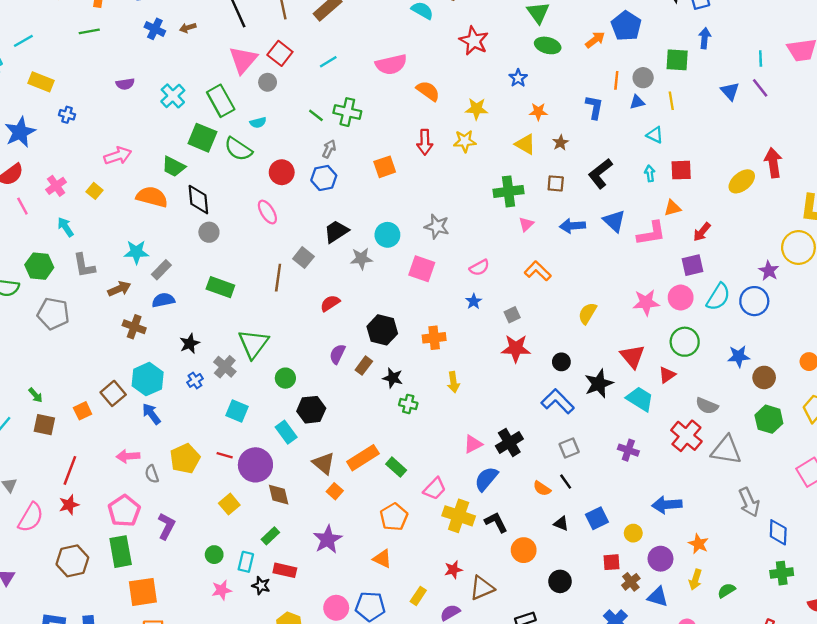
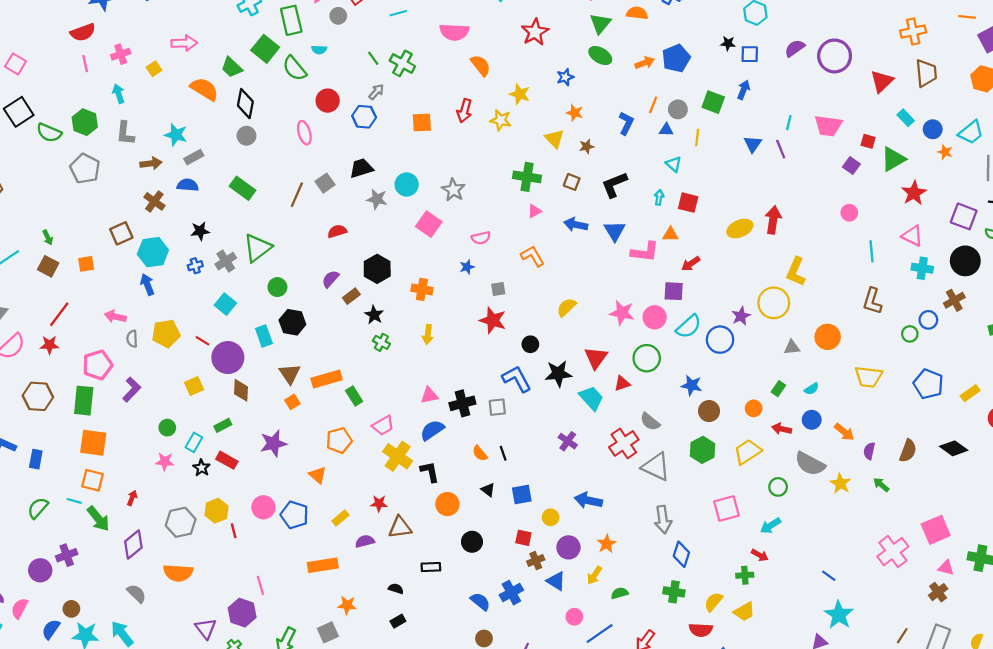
brown square: (113, 393) -> (121, 233), moved
gray square: (569, 448) -> (497, 407), moved

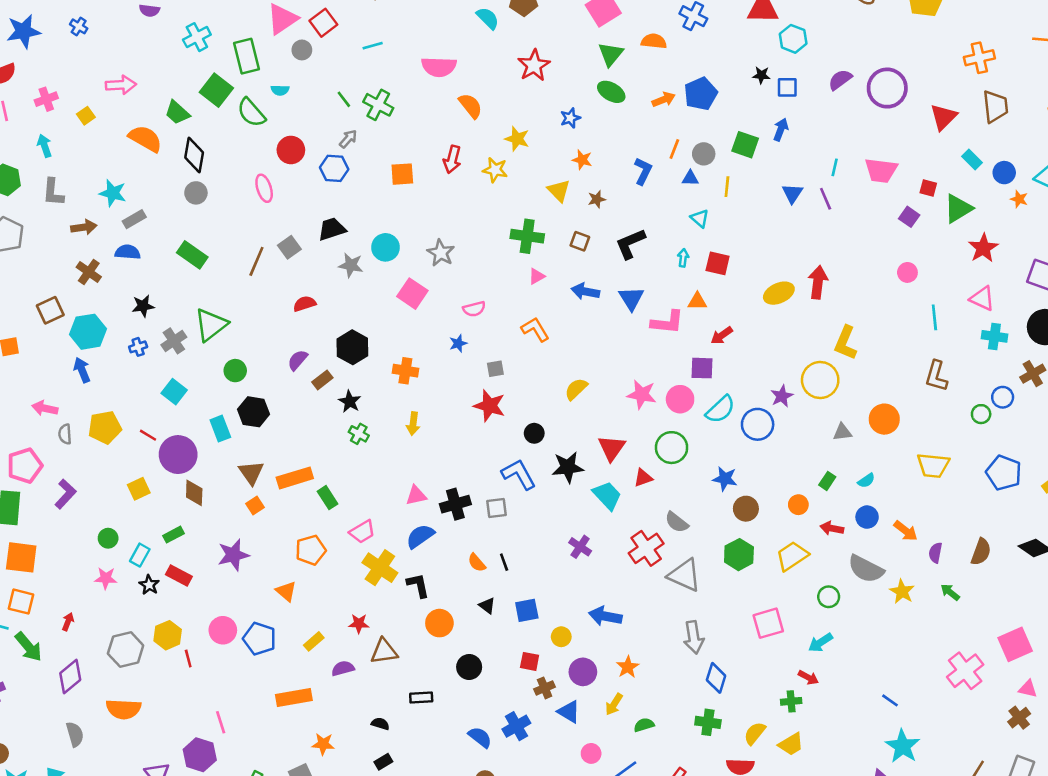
gray semicircle: (136, 594) -> (75, 734), turned 30

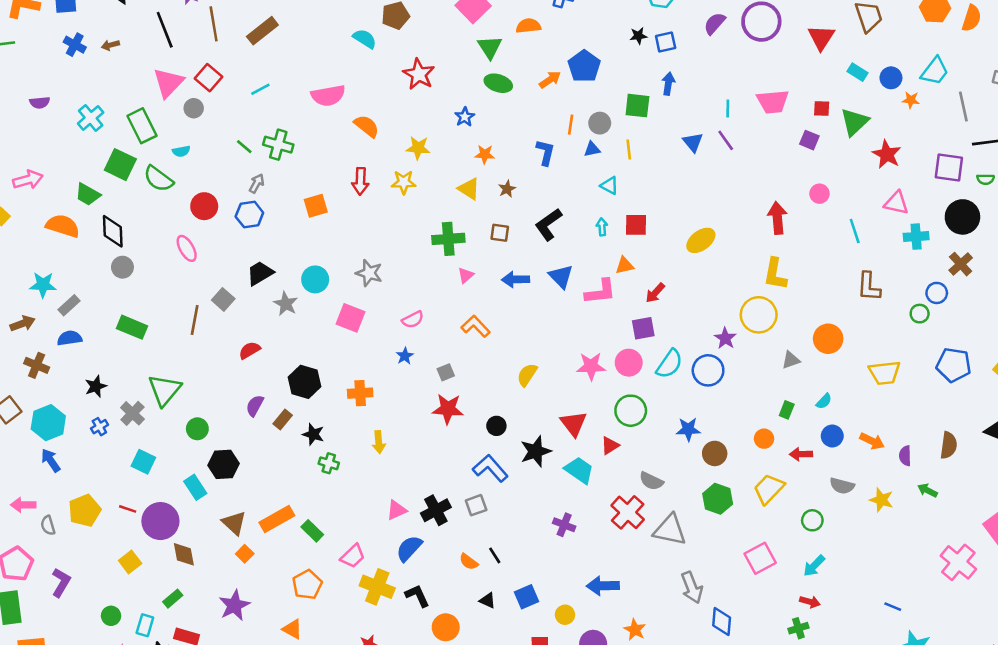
gray star: (351, 265) -> (286, 304), turned 30
red arrow: (818, 282) -> (777, 218), moved
gray semicircle: (866, 569) -> (842, 486), size x0.7

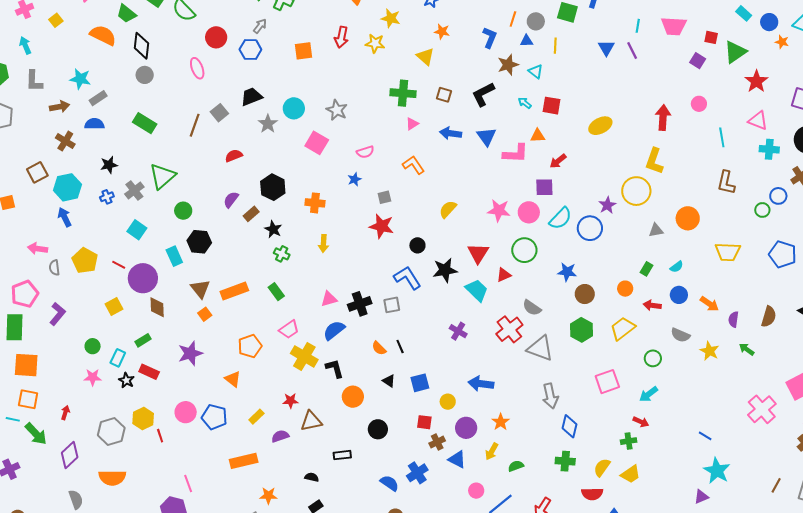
brown star: (507, 189) -> (508, 65), moved, size x1.5
cyan arrow: (602, 227) -> (525, 103), turned -56
yellow pentagon: (85, 510) -> (85, 261), turned -30
green rectangle: (312, 531) -> (276, 292), moved

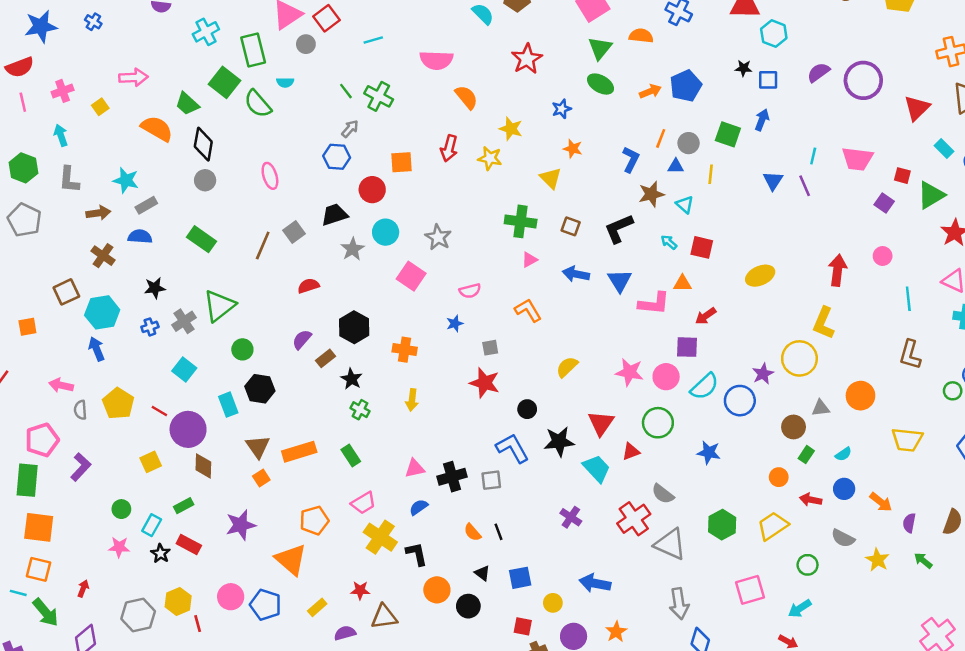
red circle: (216, 37) -> (372, 190), moved
brown circle: (585, 294) -> (794, 427), moved
blue semicircle: (334, 330) -> (419, 507), size x0.7
orange triangle: (233, 379) -> (291, 560), size x1.6
black circle: (378, 429) -> (468, 606), moved

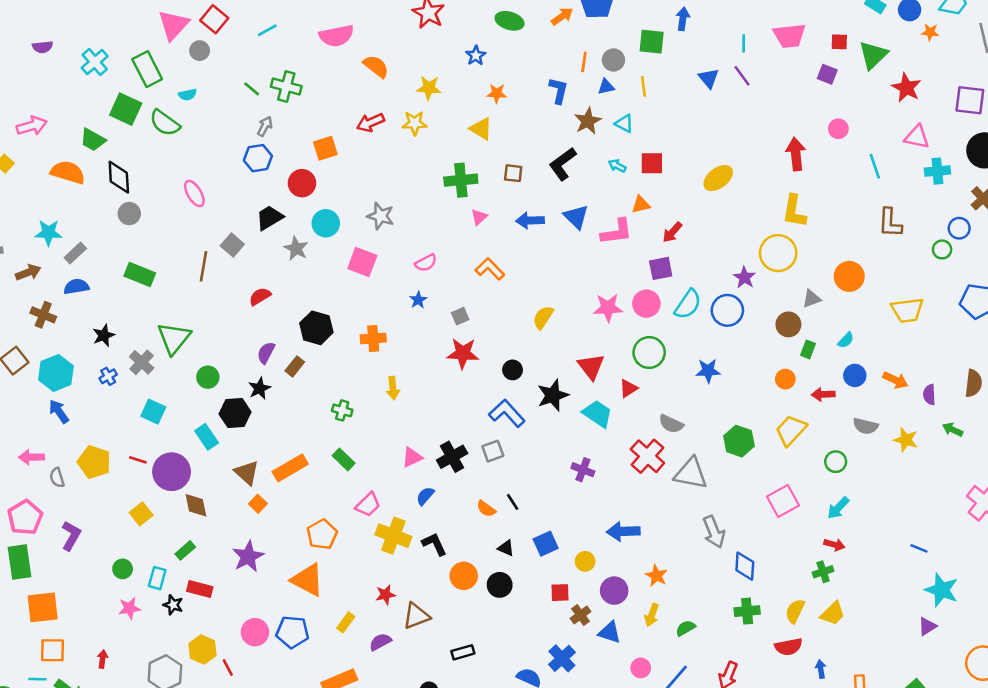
red arrow: (449, 148) -> (370, 123), turned 65
black star: (351, 379) -> (260, 388), moved, turned 30

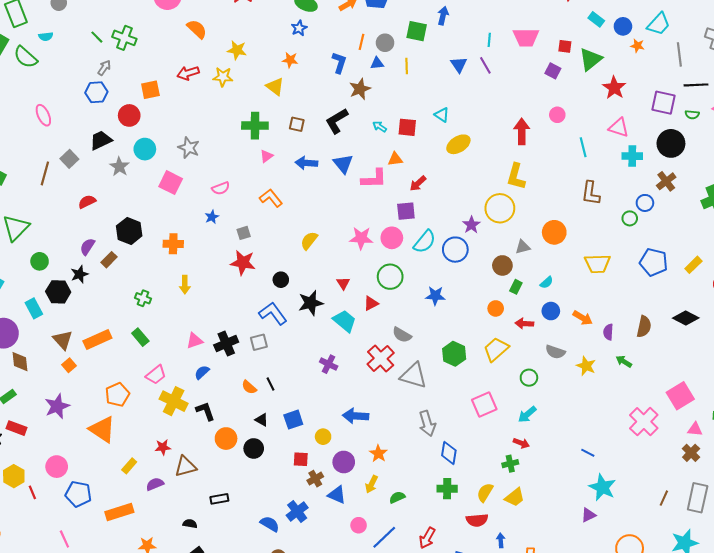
blue star: (476, 56) -> (299, 28), moved
cyan triangle: (624, 124) -> (442, 115), moved
red triangle: (591, 367) -> (343, 283), size x0.6
blue pentagon: (292, 632) -> (78, 494), moved

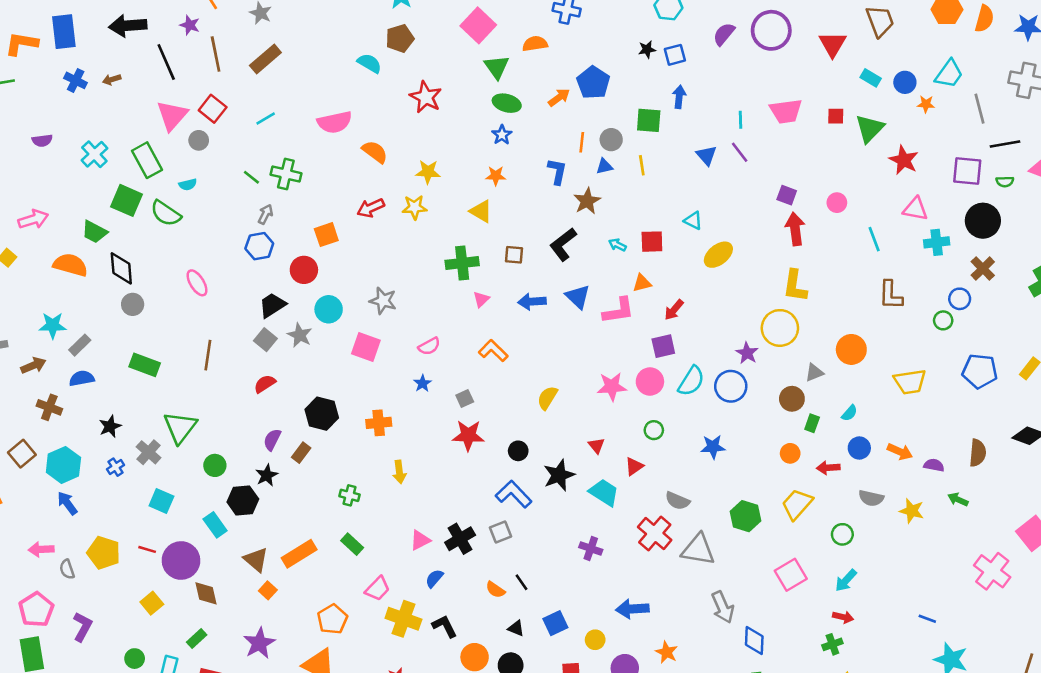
purple square: (553, 71) -> (787, 195), moved
gray square: (69, 159) -> (265, 340), moved
green circle: (390, 277) -> (654, 430), size x0.6
purple semicircle: (608, 332) -> (934, 465), turned 105

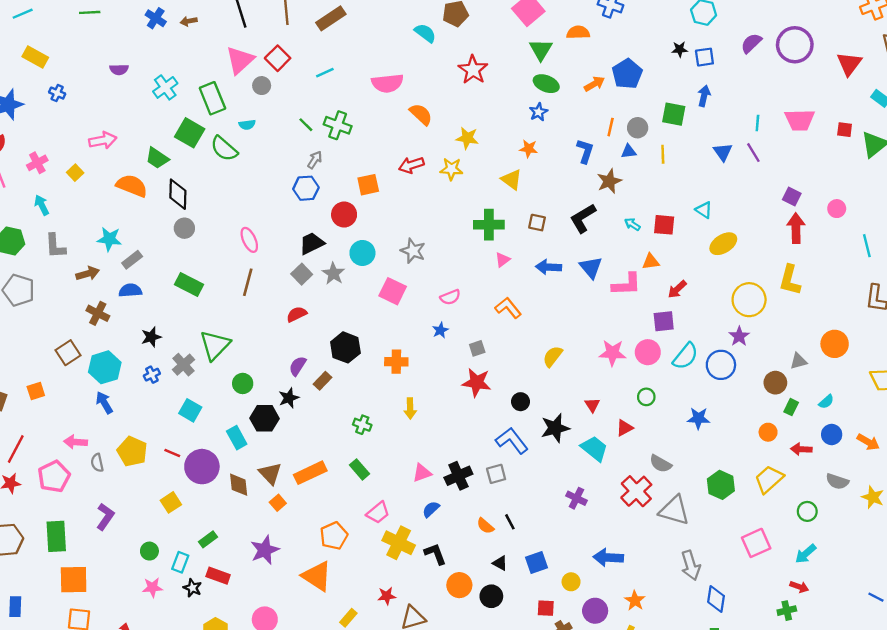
pink ellipse: (197, 283) -> (249, 240), moved
yellow circle: (780, 328) -> (749, 300), moved
brown diamond: (206, 593) -> (239, 485), moved
pink pentagon: (36, 610) -> (54, 476), moved

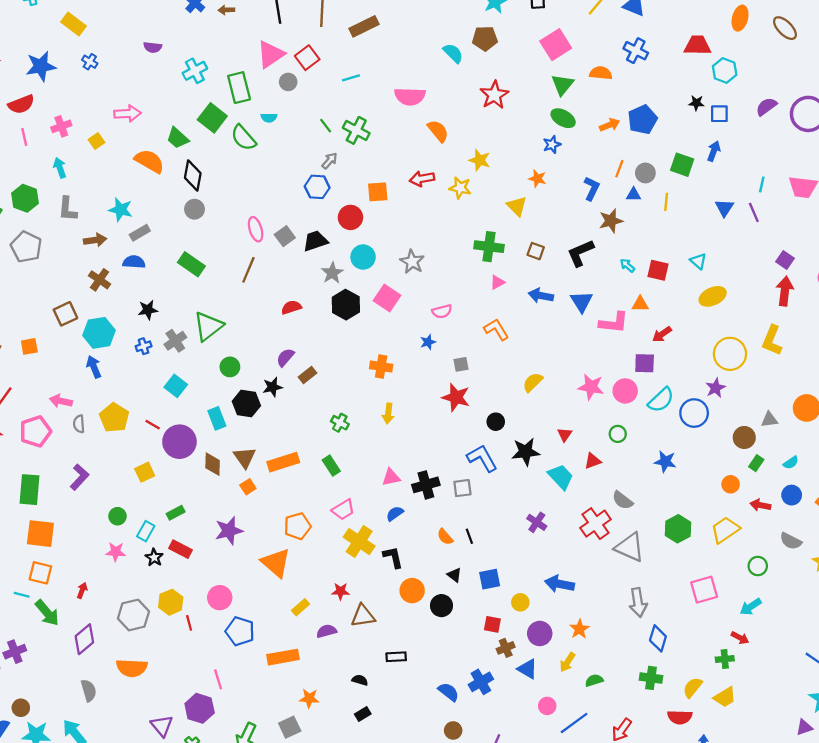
gray square: (302, 274) -> (285, 236), moved
black hexagon: (345, 347) -> (346, 305), moved

